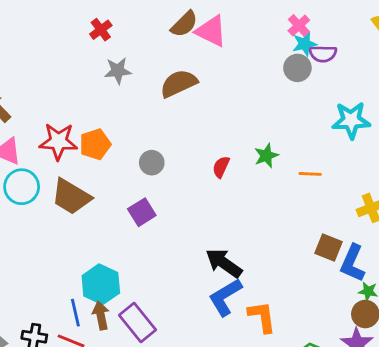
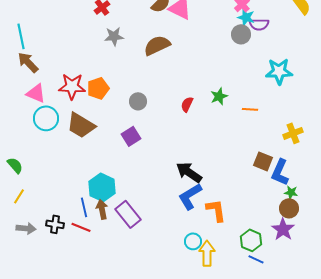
cyan star: (304, 44) -> (246, 17), turned 30

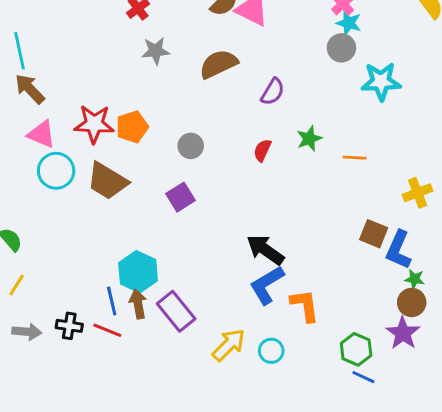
purple semicircle: (259, 24) -> (273, 92), moved, turned -60
cyan star: (279, 71) -> (381, 82), moved
yellow arrow: (207, 253) -> (229, 345), moved, turned 45

